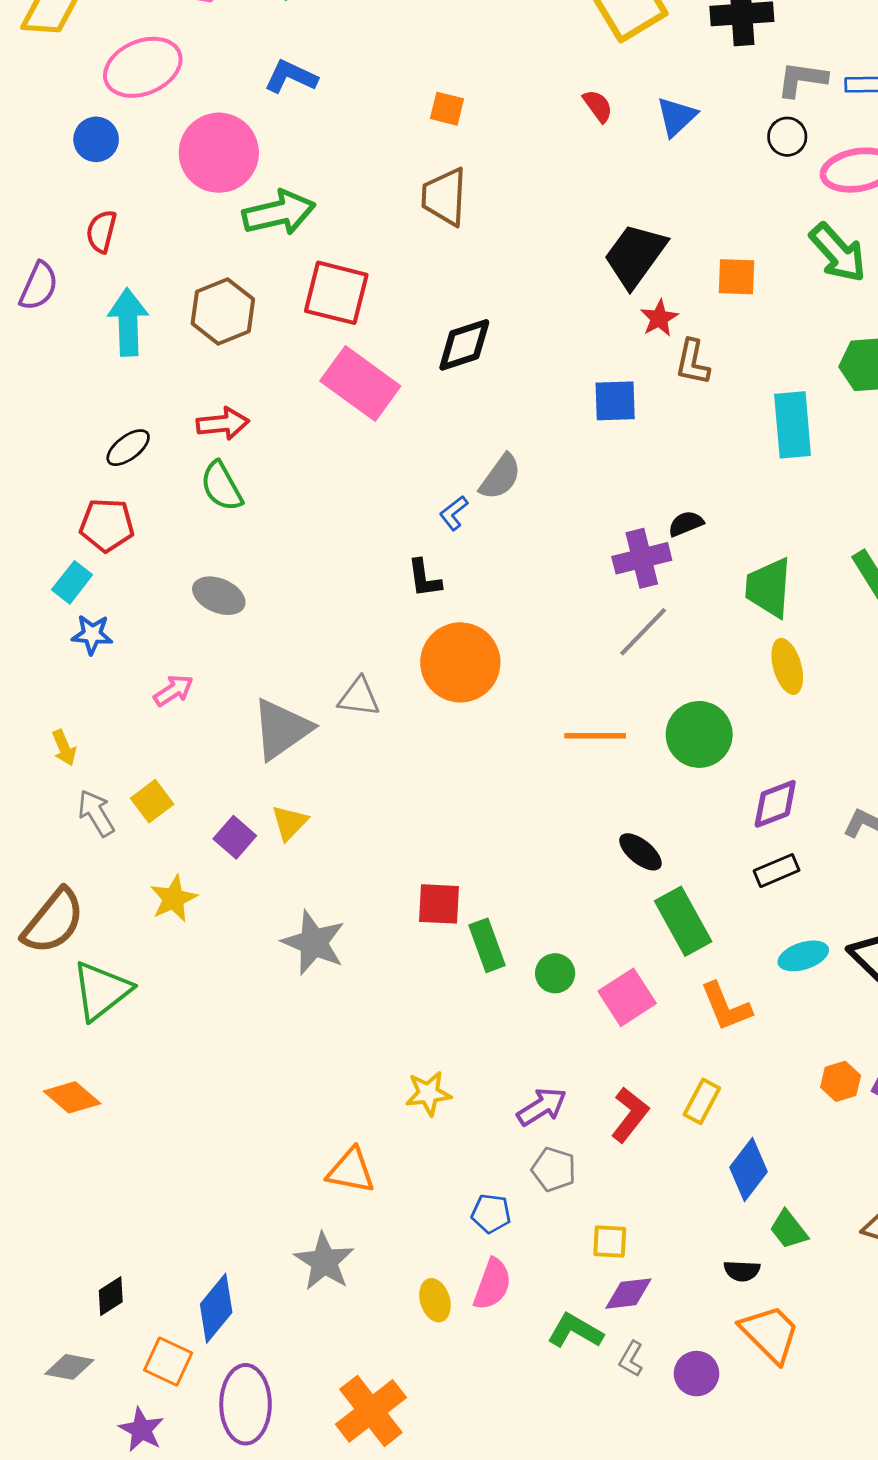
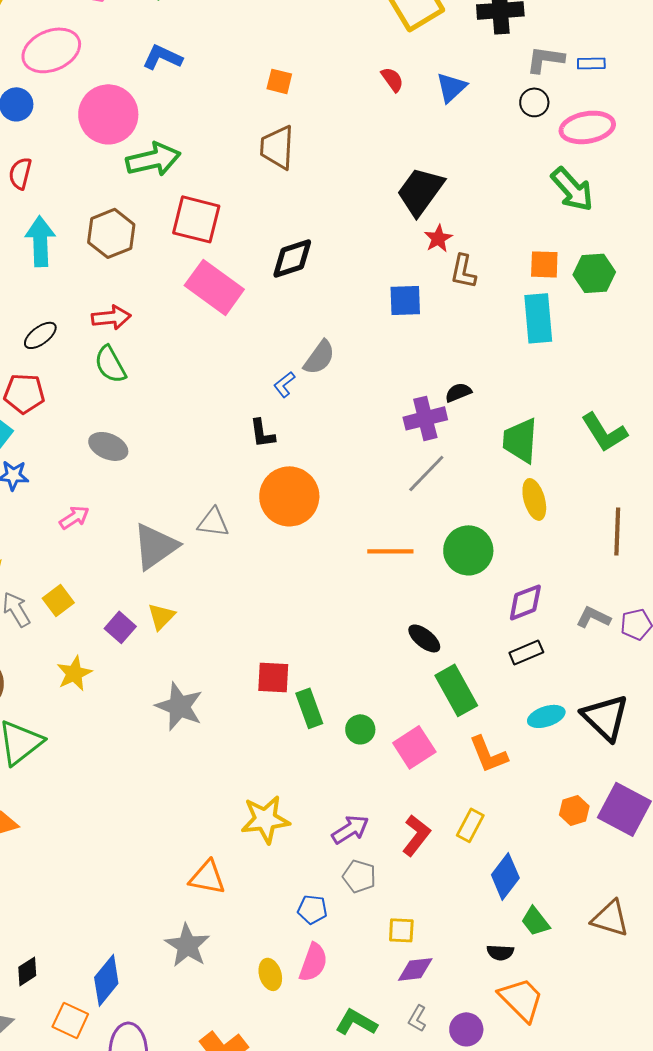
orange square: (737, 277) -> (544, 264), moved
yellow star: (428, 1093) -> (265, 819), size x1.4
green L-shape: (575, 1331) -> (356, 1022), moved

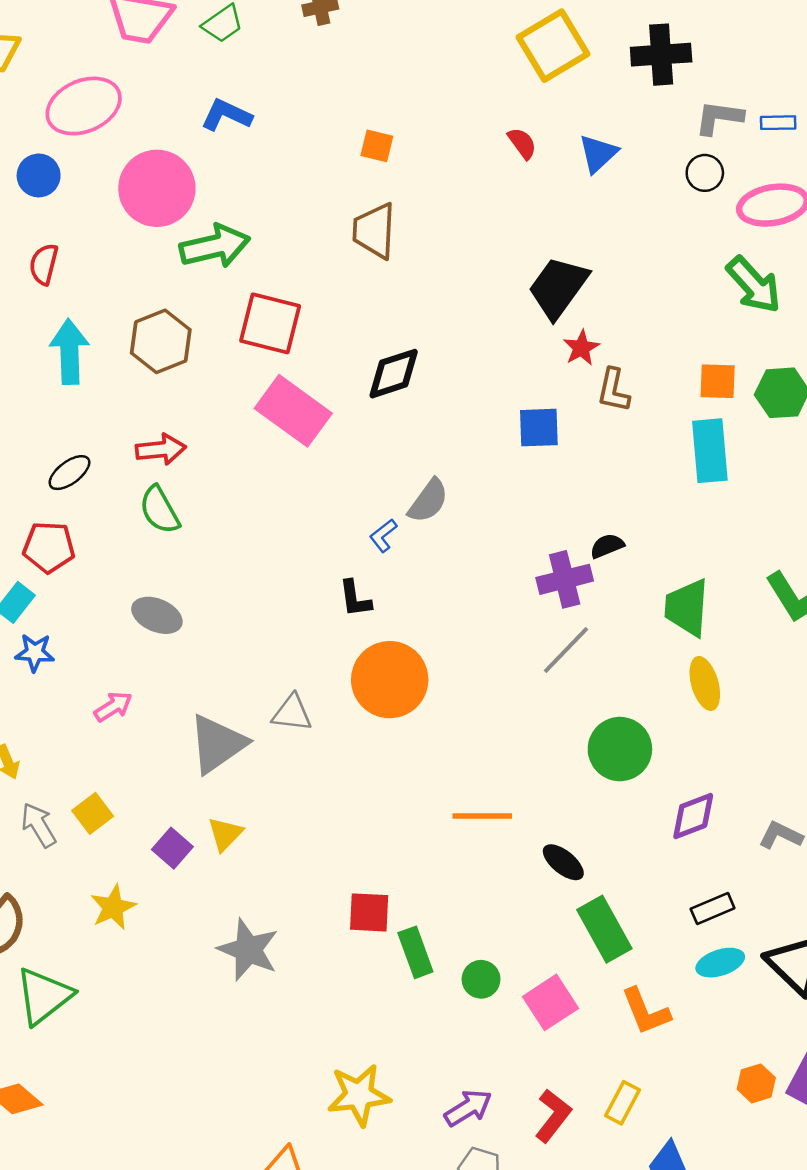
orange line: (390, 551) -> (482, 816), moved
black rectangle: (526, 652) -> (713, 909), moved

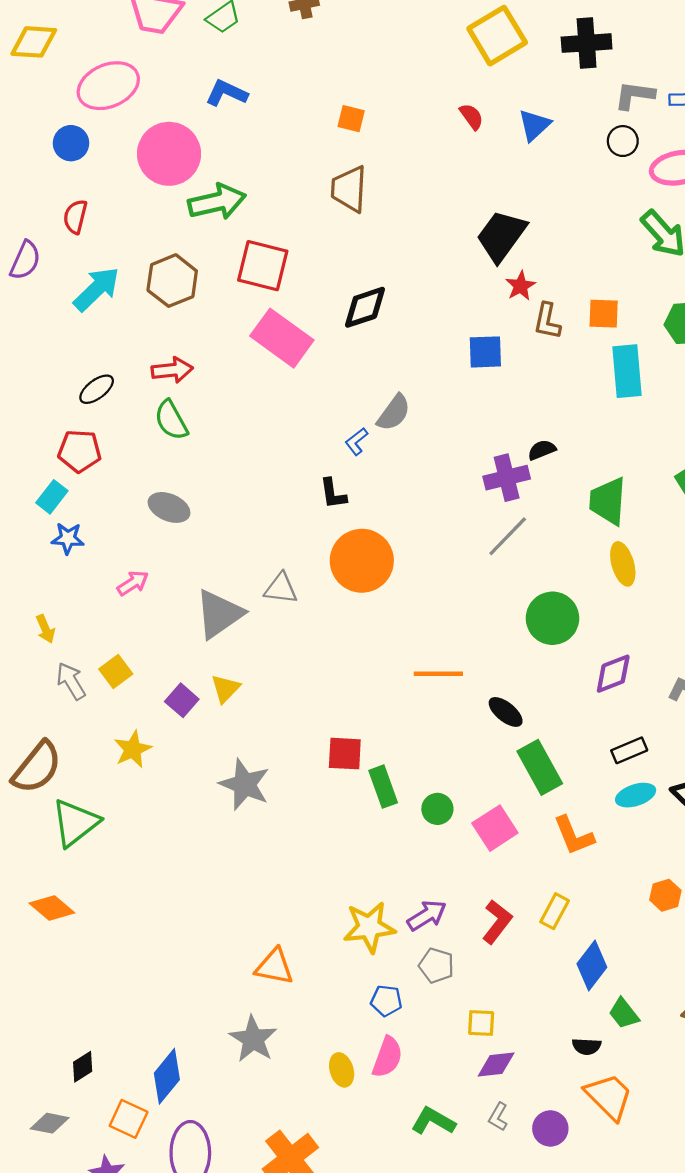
cyan arrow: (69, 352) -> (97, 289), turned 48
orange square: (718, 381) -> (604, 314), moved
yellow star: (359, 1095) -> (369, 927), moved

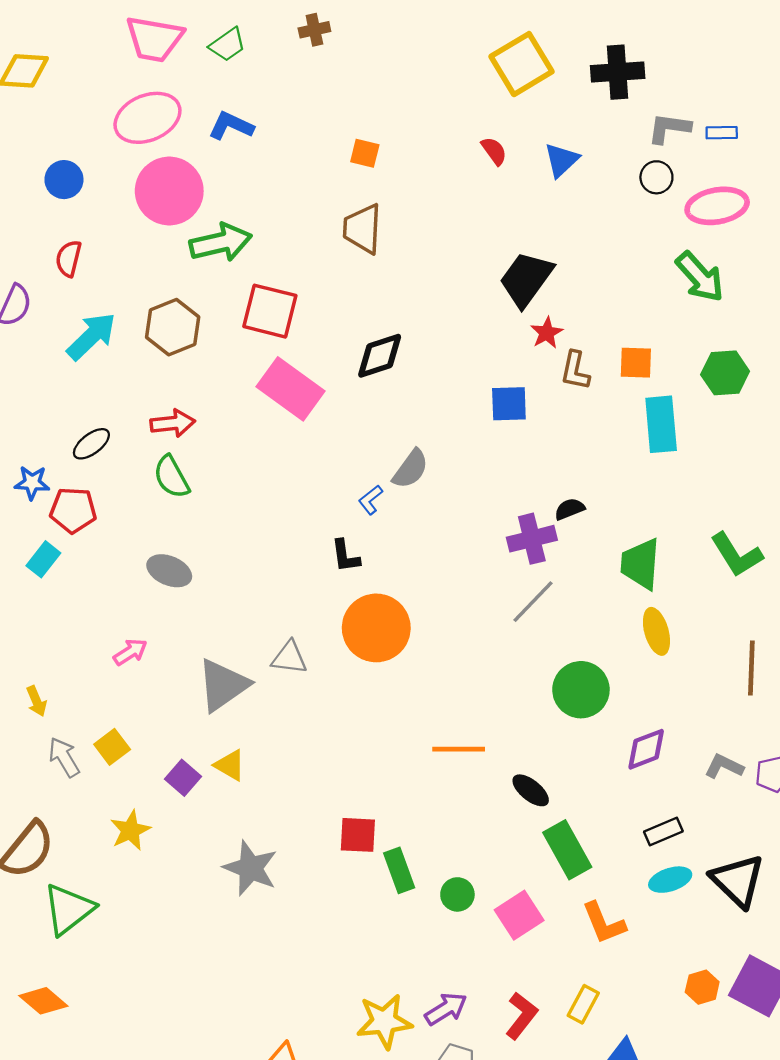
pink ellipse: (108, 86) -> (147, 118), moved
blue star: (68, 538) -> (32, 483), moved
yellow triangle: (225, 689) -> (230, 765), turned -44

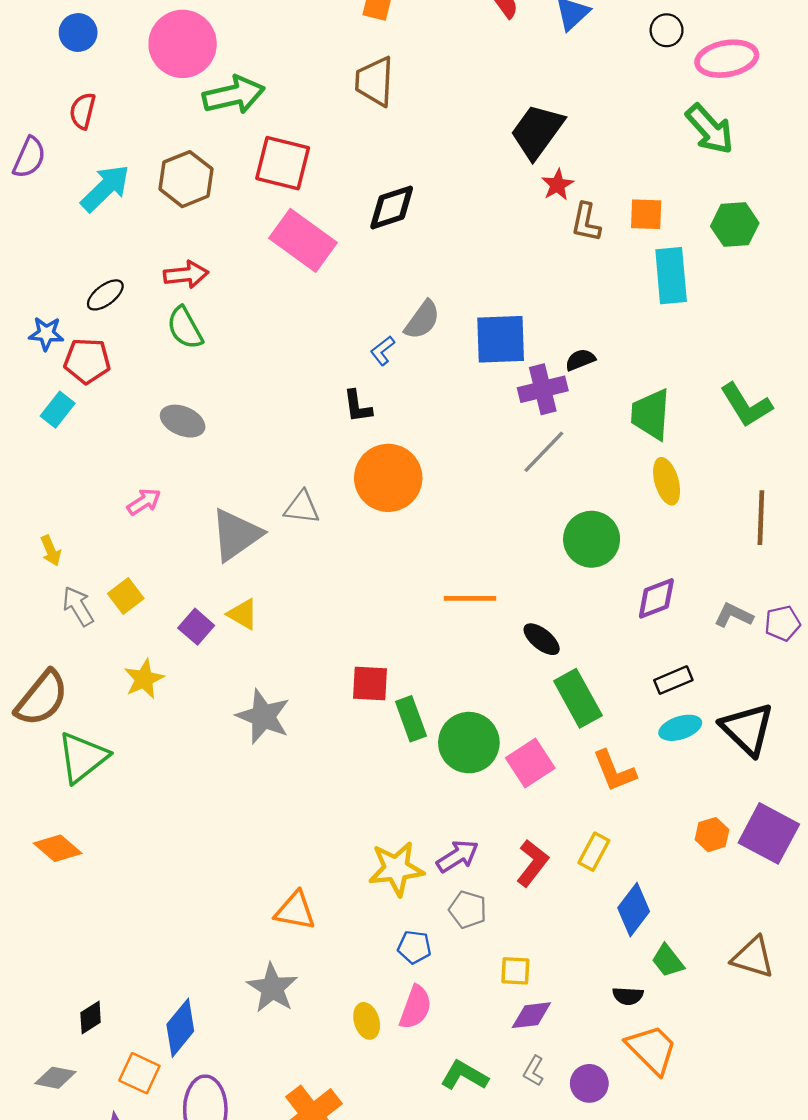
blue square: (509, 404) -> (501, 339), moved, size x1.4
green circle: (457, 894) -> (469, 743), size x1.8

